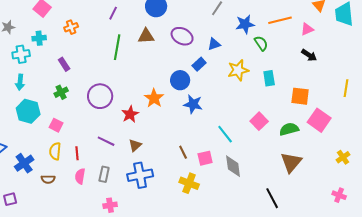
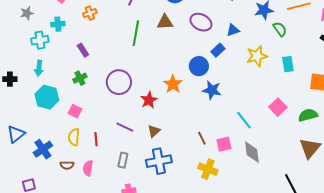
pink semicircle: (80, 176) -> (88, 168), moved

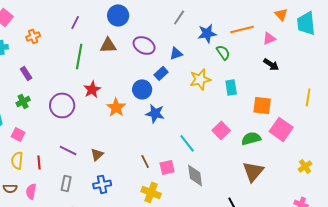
red star: (149, 100) -> (92, 89), moved
blue cross: (159, 161) -> (102, 184), size x0.7

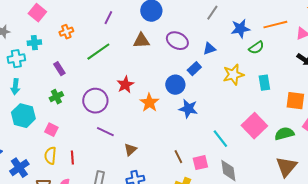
green semicircle: (223, 52) -> (256, 48), turned 91
green line: (79, 56) -> (98, 52), moved, turned 45
pink square: (221, 130) -> (254, 126), size x1.4
purple line: (68, 150) -> (105, 132), moved

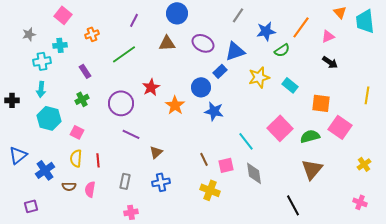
orange line: (275, 25) -> (301, 27), turned -40
blue triangle: (209, 49) -> (235, 51), size x1.5
cyan rectangle: (264, 83) -> (290, 85), turned -42

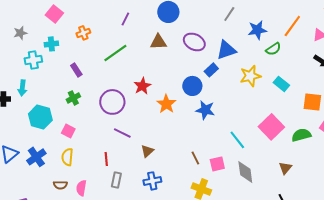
cyan arrow: (41, 89) -> (22, 88), moved
red line: (98, 160) -> (106, 159), moved
brown triangle: (312, 169) -> (285, 168), moved, size x0.6
blue cross: (45, 170) -> (36, 157), moved

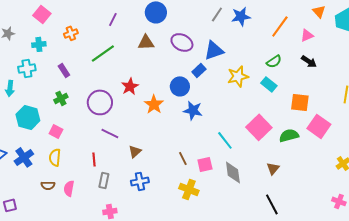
blue star: (257, 30) -> (241, 16), moved
green semicircle: (273, 49) -> (274, 61), moved
cyan cross: (33, 60) -> (27, 68), moved

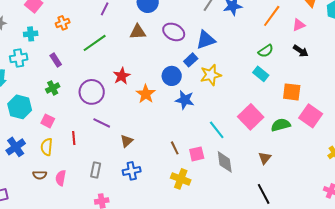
yellow star: (238, 76) -> (211, 75), moved
red line: (94, 159) -> (74, 138), moved

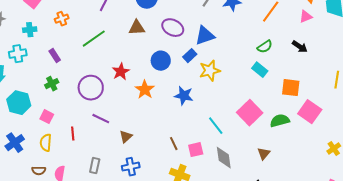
pink triangle: (299, 25) -> (306, 17), moved
blue circle: (172, 76) -> (161, 61), moved

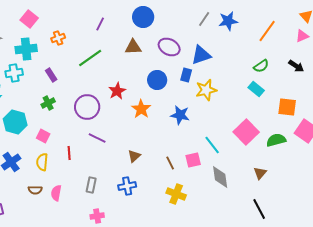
cyan cross: (30, 30) -> (26, 49), size x1.5
blue rectangle: (190, 56) -> (186, 75), turned -32
brown triangle: (126, 137) -> (134, 156), moved
pink square: (196, 150) -> (193, 160), moved

